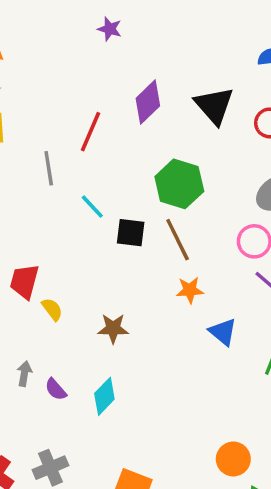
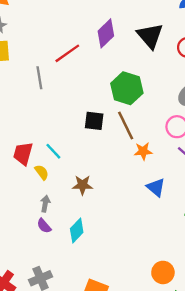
red line: (91, 132) -> (67, 53), turned 32
cyan line: (92, 207) -> (53, 151), moved
orange star: (190, 290) -> (143, 151), moved
gray arrow: (24, 374) -> (45, 204), moved

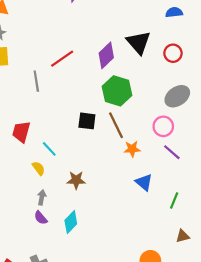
purple diamond: (106, 33) -> (106, 55), moved
red trapezoid: (23, 154) -> (21, 132), moved

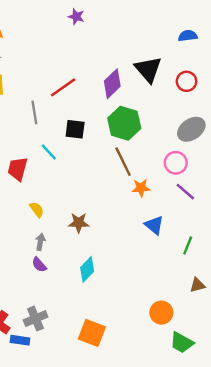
black square: (87, 121) -> (75, 129), moved
cyan line: (49, 149) -> (49, 152), moved
cyan diamond: (71, 222) -> (87, 269), moved

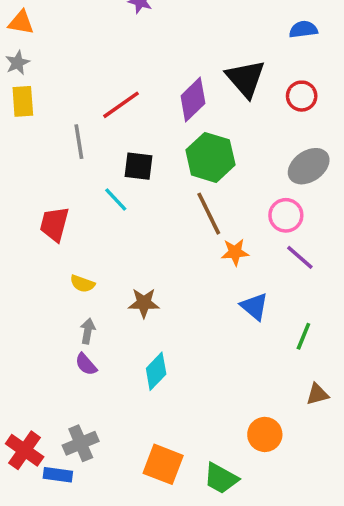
cyan line: (49, 152) -> (116, 199), moved
yellow semicircle: (37, 210) -> (82, 284), turned 147
green trapezoid: (182, 343) -> (221, 478), moved

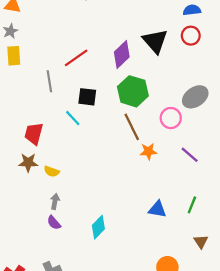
red circle: (302, 96) -> (191, 36), moved
pink circle: (286, 215) -> (171, 118), moved
brown star: (144, 303) -> (28, 163), moved
blue triangle: (254, 306) -> (157, 209), moved, turned -30
brown triangle: (317, 394) -> (201, 242), turned -48

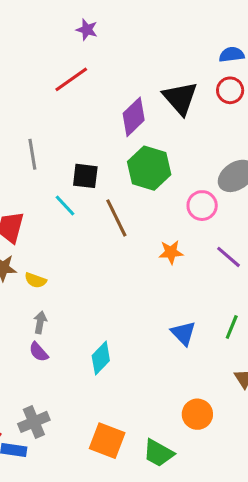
red line: (76, 58) -> (71, 79), moved
brown line: (132, 127) -> (116, 218), moved
blue triangle: (157, 209) -> (183, 333), turned 36

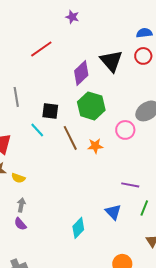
purple star: (87, 30) -> (72, 17), moved
orange star: (171, 252) -> (95, 146), moved
purple line: (229, 257) -> (130, 185), moved, turned -30
cyan diamond: (101, 358) -> (78, 228), moved

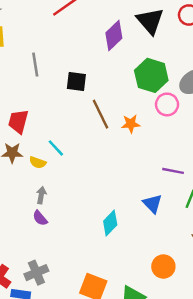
green hexagon: (91, 106) -> (151, 75), moved
cyan line: (37, 130) -> (56, 148), moved

